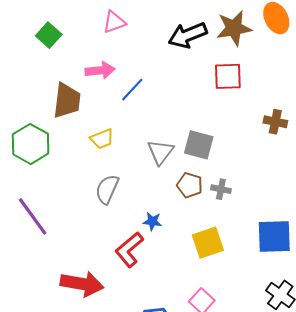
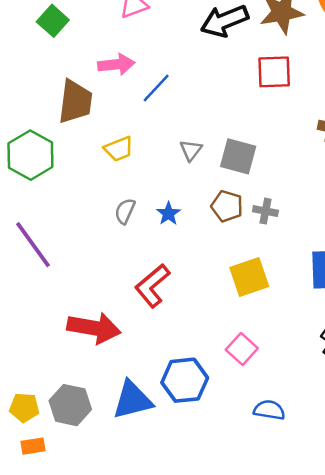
gray triangle: (160, 152) -> (191, 150), moved, size x0.7
gray semicircle: (107, 189) -> (125, 211), size x0.7
blue star: (152, 221) -> (168, 214), moved, turned 30

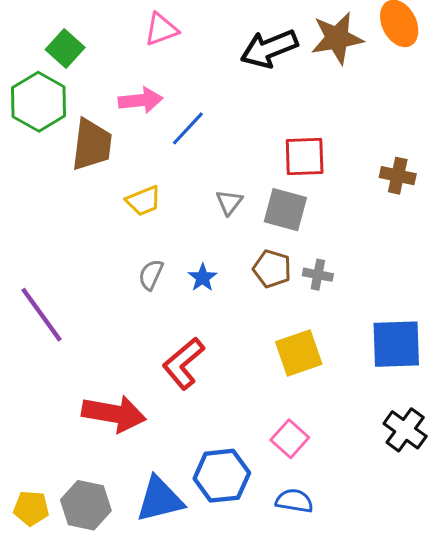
red square: (274, 72) -> (305, 156), moved
green hexagon: (30, 155) -> (39, 102), moved
blue semicircle: (269, 410) -> (294, 501), moved

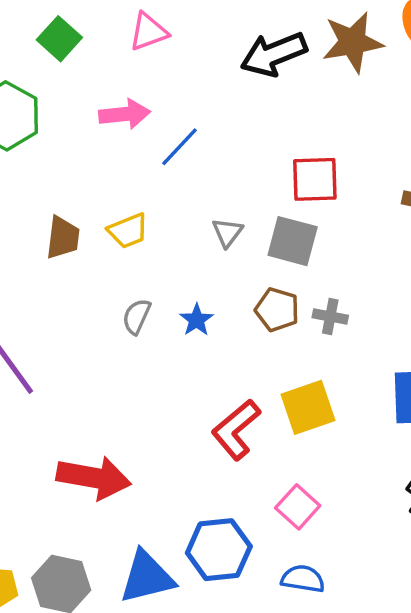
green square: (65, 49) -> (59, 39), moved
brown trapezoid: (92, 145) -> (63, 238), moved, size x0.7
red L-shape: (183, 363) -> (236, 430), moved

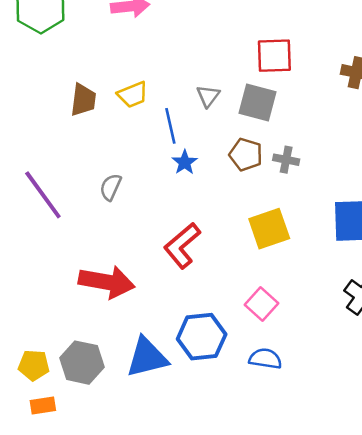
blue line: (179, 147) -> (170, 126), moved, turned -56
gray semicircle: (137, 316) -> (111, 187), moved
red L-shape: (236, 430) -> (182, 246), moved

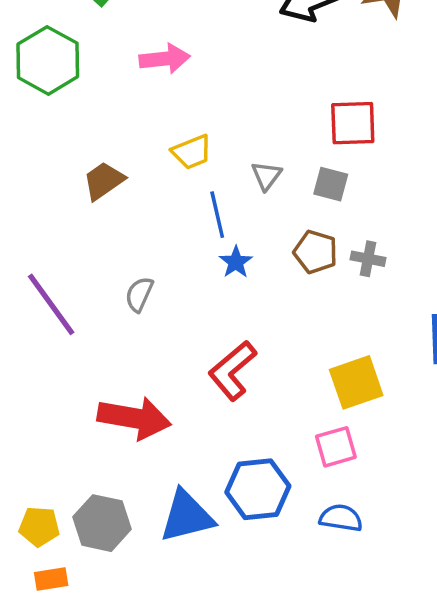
yellow trapezoid: (133, 95) -> (192, 152), moved
brown trapezoid: (83, 100) -> (104, 181), turned -132
gray square: (258, 102) -> (331, 184), size x0.7
yellow square: (269, 229) -> (356, 382), moved
pink square: (261, 304) -> (336, 447), turned 32

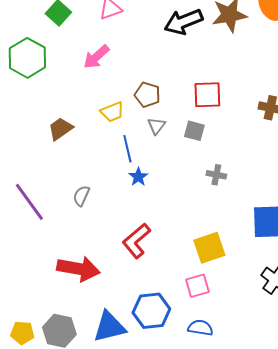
pink arrow: (165, 59) -> (96, 57), turned 144
brown pentagon: (315, 252) -> (147, 95), moved

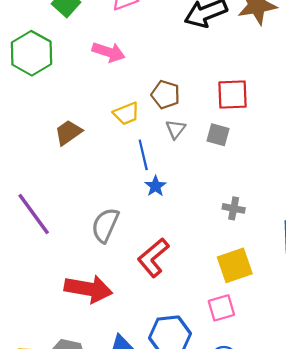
pink arrow: (96, 57) -> (109, 52), turned -120
gray cross: (216, 175) -> (234, 208), moved
gray semicircle: (81, 196) -> (105, 225), moved, size x1.5

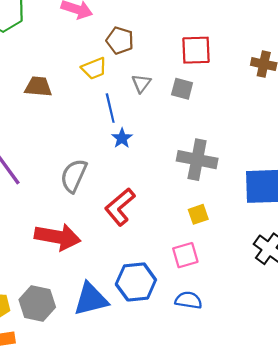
brown pentagon: (166, 95) -> (120, 40), moved
brown trapezoid: (68, 132) -> (38, 87), turned 40
gray cross: (234, 208) -> (197, 160), size x1.8
yellow square: (235, 265) -> (198, 214), size x0.6

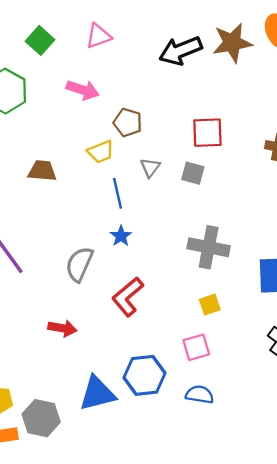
blue star: (122, 138) -> (121, 236), moved
red arrow: (58, 237) -> (62, 328), size x0.6
gray hexagon: (37, 303) -> (41, 418), moved

